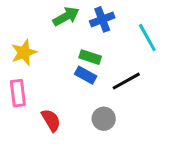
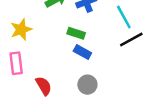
blue rectangle: (86, 75) -> (82, 52), moved
black line: (126, 81) -> (131, 39), moved

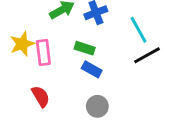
pink rectangle: (16, 63) -> (43, 52), moved
red semicircle: (44, 86) -> (41, 96), moved

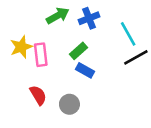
green rectangle: (85, 48) -> (79, 51), turned -60
gray circle: (97, 106) -> (69, 104), moved

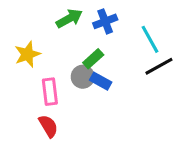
pink rectangle: (41, 55) -> (50, 92), moved
red semicircle: (38, 95) -> (48, 126), moved
gray circle: (69, 104) -> (83, 77), moved

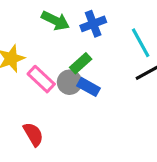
green arrow: (69, 18) -> (55, 21), turned 55
pink rectangle: (50, 92) -> (41, 79), moved, turned -40

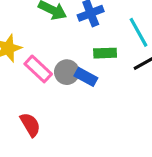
green rectangle: (81, 63) -> (105, 53), moved, turned 40

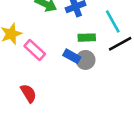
gray circle: (67, 72) -> (85, 60), moved

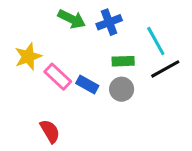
blue rectangle: (72, 56) -> (87, 85), moved

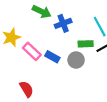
blue cross: (109, 22) -> (63, 23), moved
green rectangle: (123, 61) -> (86, 44), moved

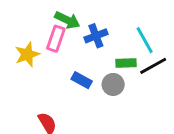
pink rectangle: (32, 51) -> (56, 39), moved, turned 66

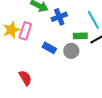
pink rectangle: (56, 39) -> (25, 31), moved

